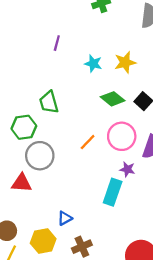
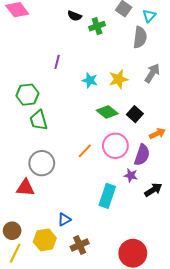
green trapezoid: (49, 102) -> (39, 120), moved
green hexagon: (24, 127) -> (27, 95), moved
purple star: (127, 169) -> (131, 175), moved

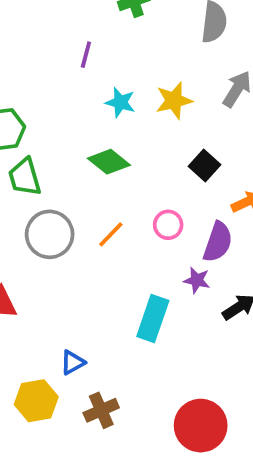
purple line: (57, 62) -> (86, 55), moved
green diamond: (107, 112) -> (109, 162), moved
pink circle: (115, 146) -> (168, 225), size x0.6
gray circle: (42, 163) -> (50, 234), moved

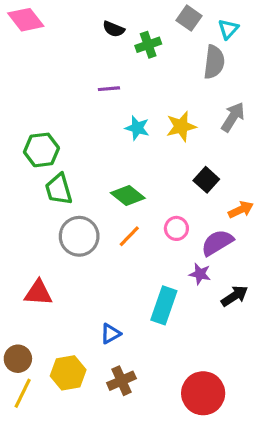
purple line: (86, 55) -> (109, 89), turned 70
green diamond: (109, 162) -> (128, 195), moved
purple semicircle: (218, 242) -> (217, 243), turned -140
blue triangle: (73, 362) -> (111, 334), moved

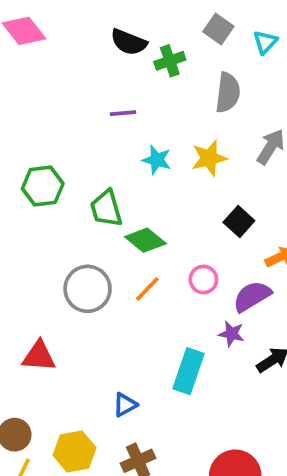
black semicircle: (114, 29) -> (129, 42), size x1.4
gray semicircle: (214, 62) -> (228, 93), moved
green trapezoid: (59, 189) -> (106, 208), moved

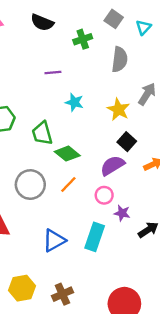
black semicircle: (129, 42) -> (42, 22), moved
yellow star: (209, 158) -> (118, 109), moved, turned -30
pink circle: (203, 279) -> (104, 195), moved
purple semicircle: (252, 296) -> (112, 165), moved
blue triangle: (125, 405) -> (54, 241), moved, size x1.5

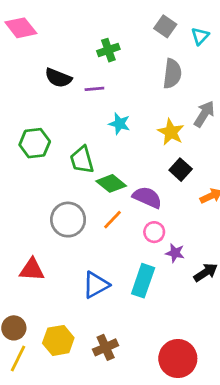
black semicircle: (42, 22) -> (58, 78), moved
green cross: (83, 39) -> (108, 50), moved
purple semicircle: (112, 165) -> (147, 197), moved, turned 55

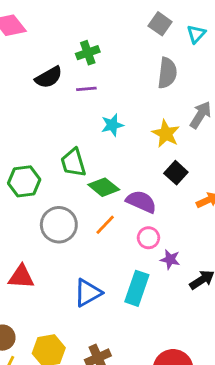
green cross: (108, 50) -> (88, 53), moved
black semicircle: (58, 78) -> (49, 77), turned -52
cyan star: (119, 124) -> (112, 125), turned -30
green hexagon: (35, 143) -> (24, 181), moved

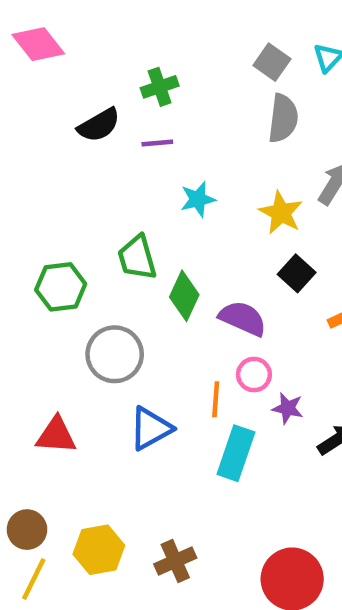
gray square: (160, 24) -> (272, 62), moved
green diamond: (104, 187) -> (184, 296), turned 76
orange line: (105, 225) -> (216, 399), moved, turned -40
blue triangle: (88, 293) -> (151, 428), moved

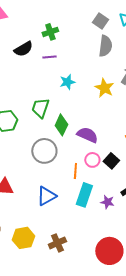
green trapezoid: (137, 258) -> (40, 108), turned 35
black square: (297, 273) -> (111, 161), moved
gray circle: (115, 354) -> (44, 151), moved
purple star: (288, 408) -> (107, 202), moved
blue triangle: (151, 428) -> (46, 196), moved

